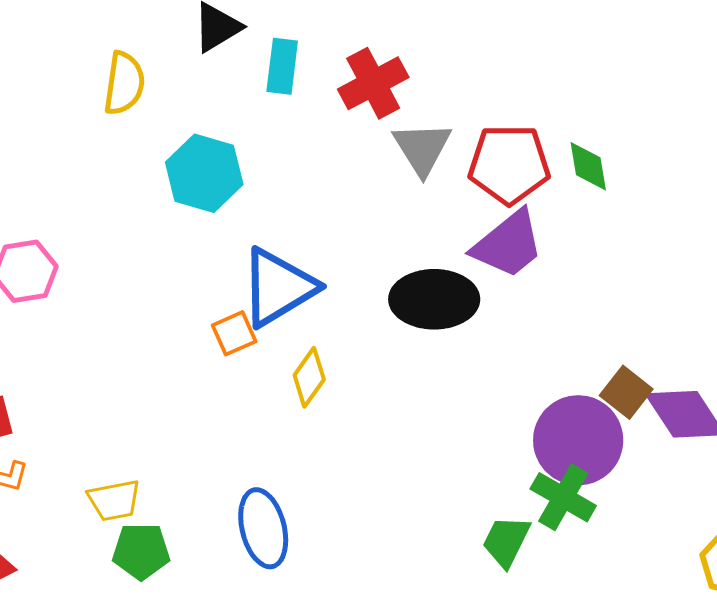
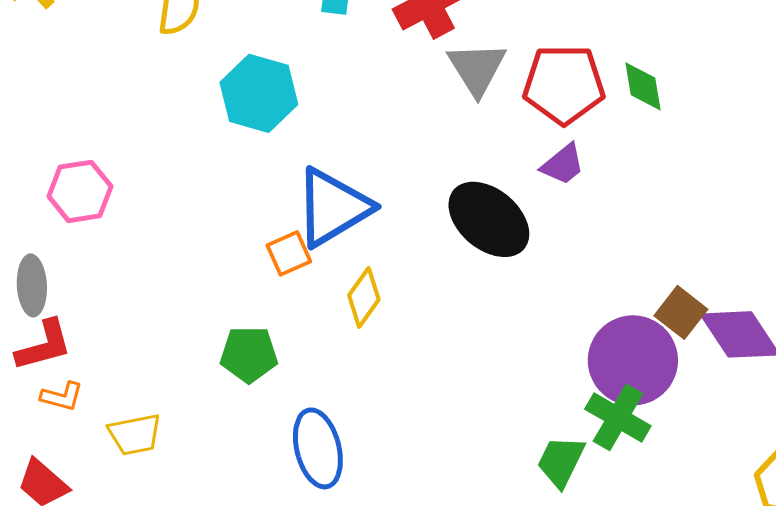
purple trapezoid: (508, 244) -> (563, 164), size x0.6
black ellipse: (434, 299) -> (489, 219), turned 40
yellow trapezoid: (114, 500) -> (135, 434), moved
green pentagon: (141, 551) -> (249, 354), moved

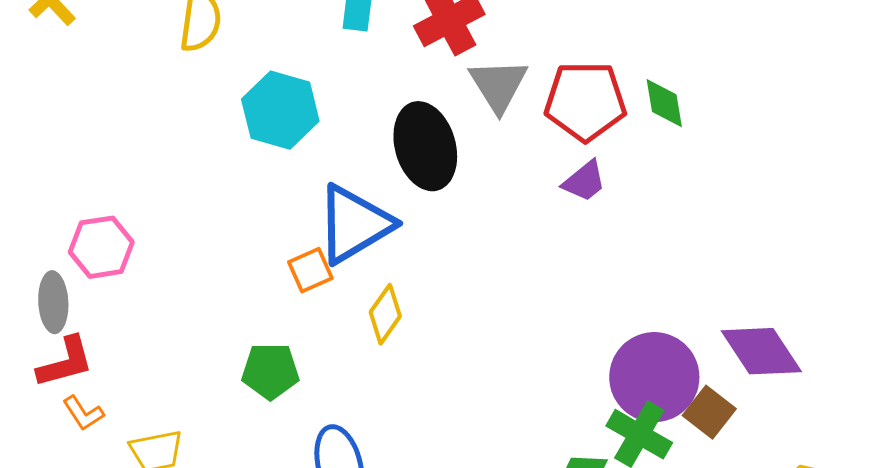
pink hexagon: (80, 191) -> (101, 247), moved
black ellipse: (489, 219) -> (425, 146), moved, turned 34
brown square: (681, 312) -> (709, 412), moved
orange L-shape: (62, 396) -> (83, 413), turned 42

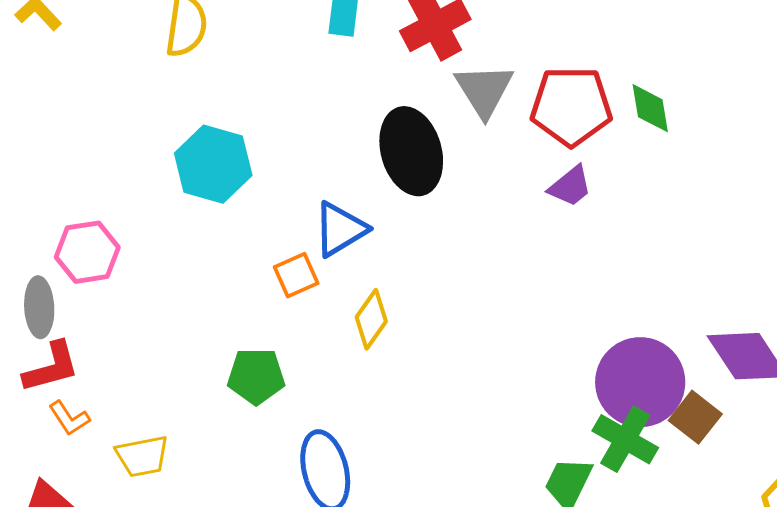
cyan hexagon: (280, 110) -> (213, 164), moved
blue triangle: (354, 224) -> (340, 229), size x0.7

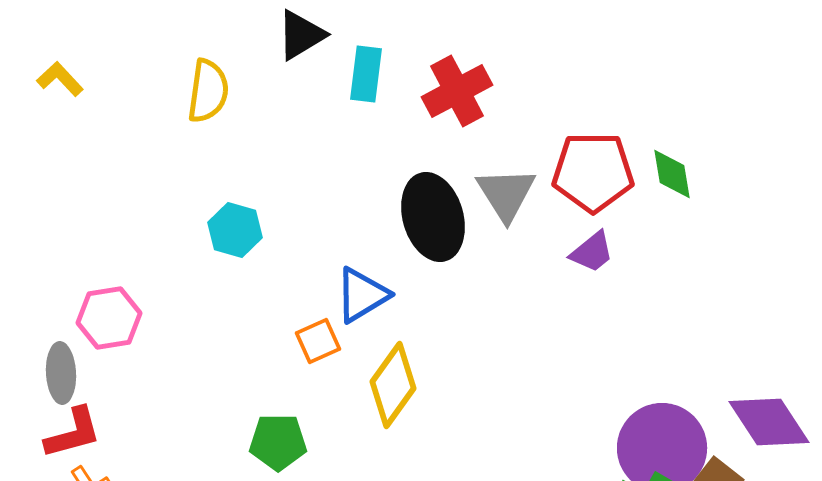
gray triangle: (484, 90) -> (506, 194), moved
cyan hexagon: (213, 164) -> (235, 230), size x0.7
yellow diamond: (371, 319) -> (393, 385), size x1.4

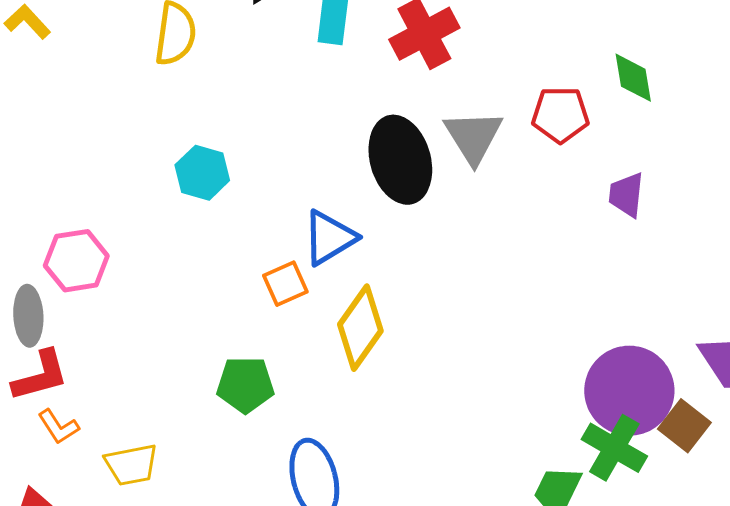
red pentagon: (593, 172) -> (560, 115), size x0.7
green diamond: (672, 174) -> (633, 78), moved
purple trapezoid: (592, 252) -> (626, 195), moved, turned 135

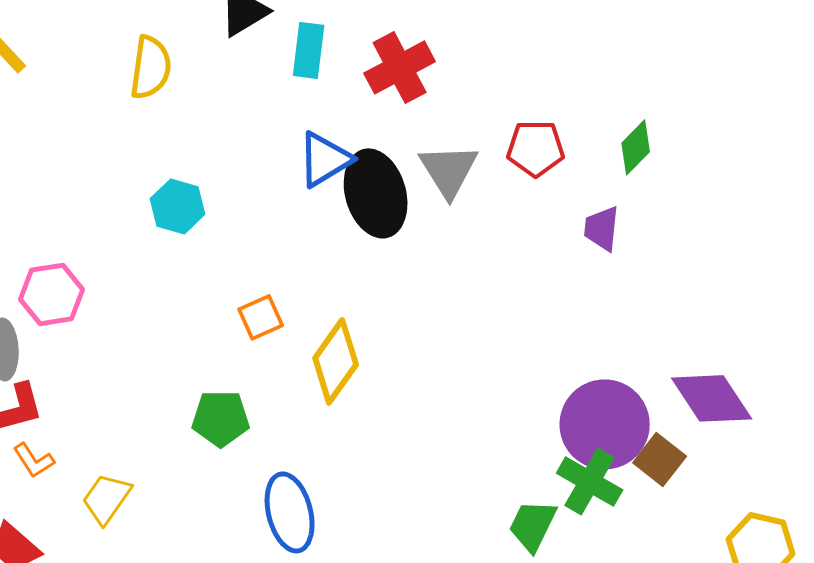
green diamond: (633, 78) -> (636, 147), moved, turned 54
blue triangle: (329, 238) -> (325, 159), moved
yellow trapezoid: (131, 465) -> (107, 498), turned 136

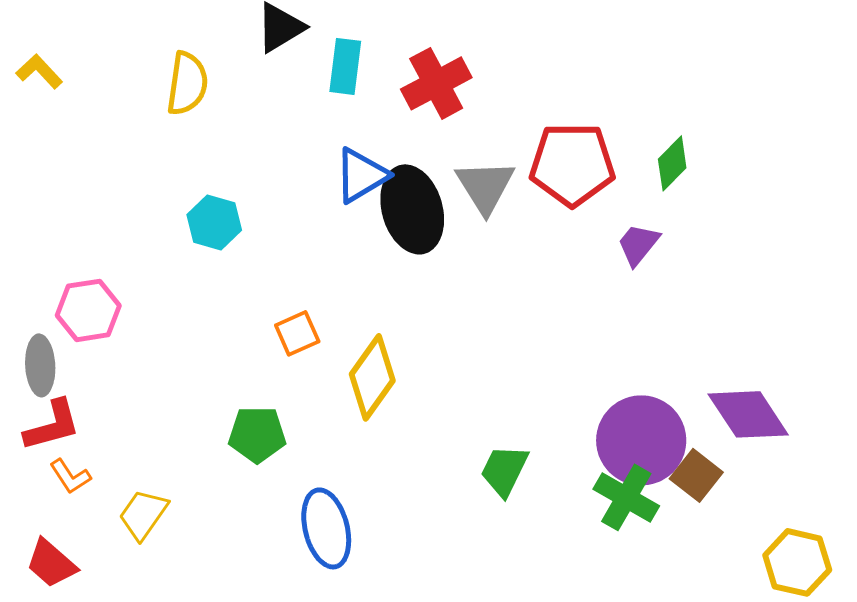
red pentagon: (536, 148) -> (572, 164), size x1.5
purple trapezoid: (602, 228) -> (638, 244), turned 33
green trapezoid: (533, 525) -> (504, 470), moved

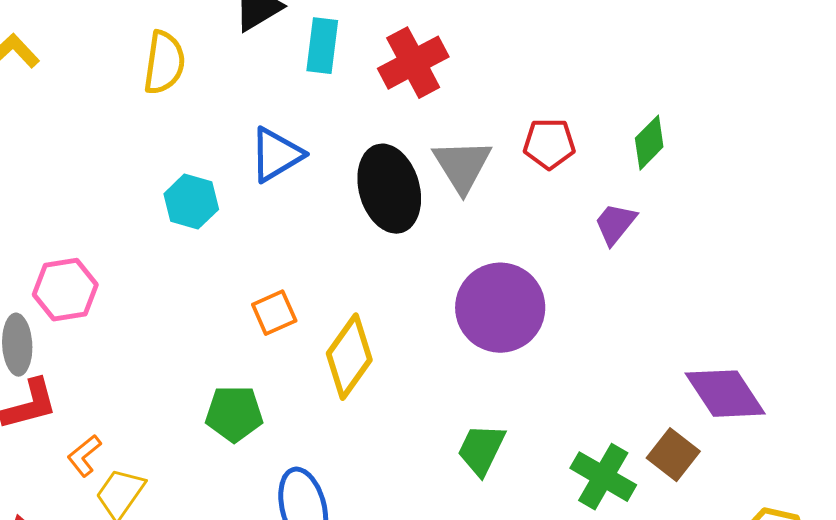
red pentagon: (572, 164) -> (549, 144), size x0.6
blue triangle: (361, 175) -> (276, 155), moved
purple circle: (641, 440) -> (500, 308), moved
orange L-shape: (70, 476) -> (84, 456), moved, turned 84

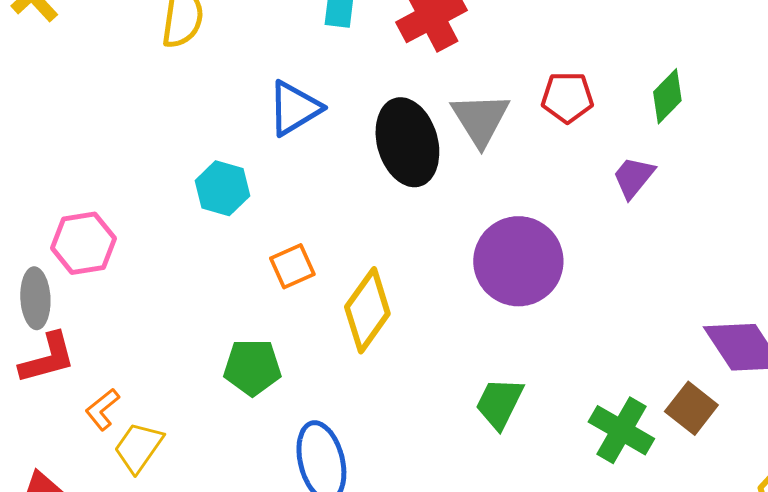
cyan hexagon: (191, 202) -> (222, 188), moved

